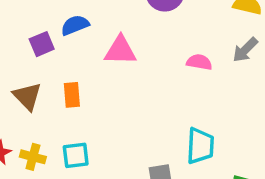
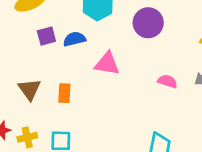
purple square: (42, 44) -> (46, 36), moved
yellow cross: (33, 157) -> (27, 137), turned -36

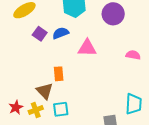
purple square: (46, 36) -> (40, 34), turned -32
brown triangle: (29, 89) -> (45, 91), moved

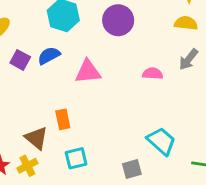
orange rectangle: (59, 74) -> (63, 119), moved
cyan trapezoid: (134, 104) -> (161, 141), turned -45
cyan square: (61, 109) -> (76, 158), moved

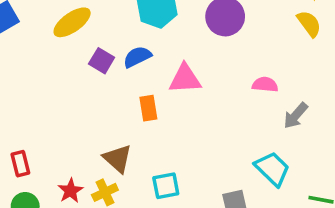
yellow semicircle: (186, 23) -> (309, 24), turned 45
gray arrow: (188, 59) -> (296, 116), moved
orange rectangle: (63, 119) -> (148, 108), moved

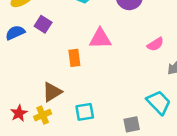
blue semicircle: (137, 57) -> (15, 33), moved
pink semicircle: (265, 85) -> (155, 44), turned 140
brown triangle: (118, 158) -> (52, 92), turned 45

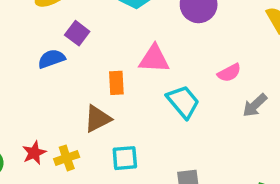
blue semicircle: (15, 33) -> (51, 59), moved
brown triangle: (52, 92) -> (98, 119), moved
cyan trapezoid: (159, 102) -> (183, 102), moved

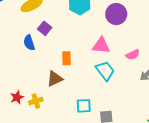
blue semicircle: (51, 59) -> (29, 43), turned -91
pink triangle: (154, 59) -> (101, 45), moved
cyan square: (125, 158) -> (84, 106), moved

